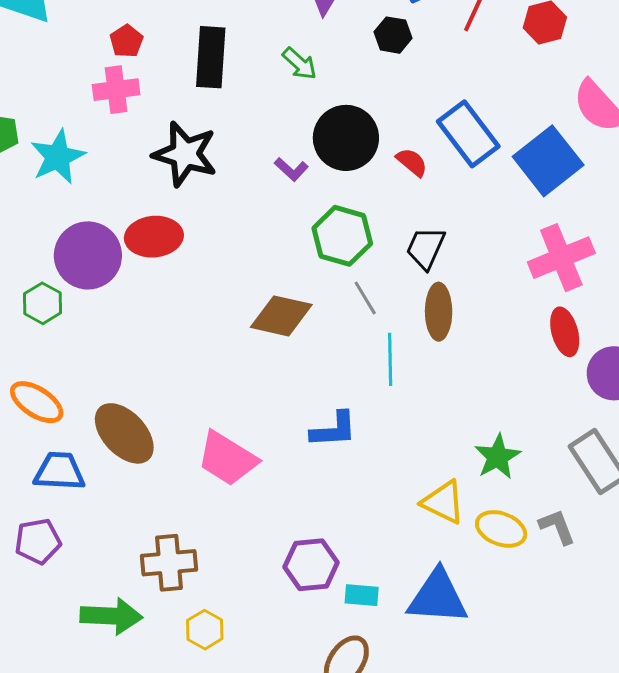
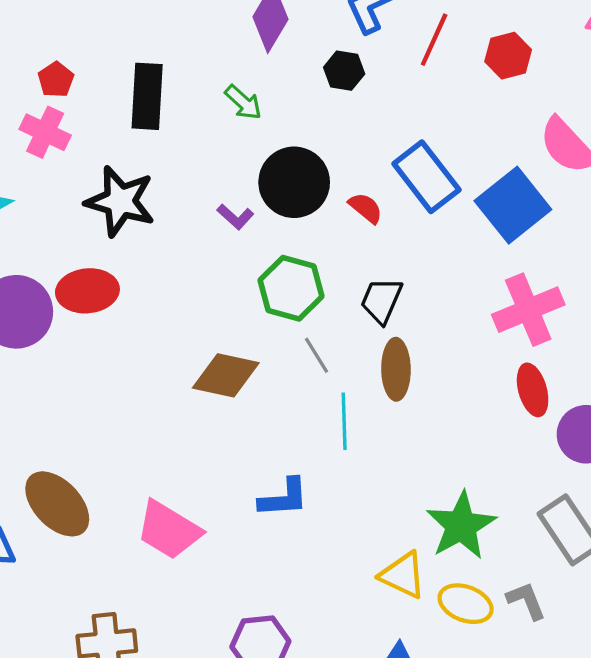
pink cross: (116, 90) -> (45, 132), turned 33
green star: (498, 457) -> (461, 526), size x1.4

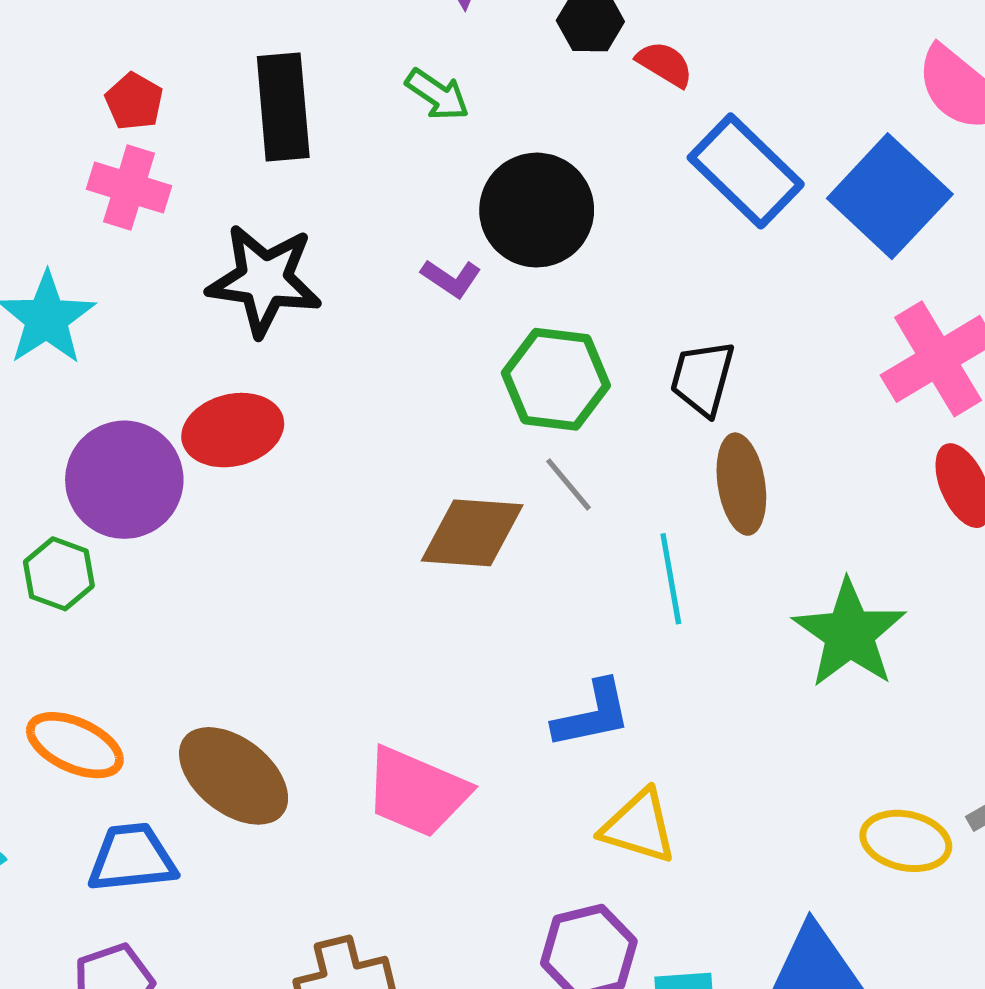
red semicircle: (366, 208) -> (665, 64), moved
gray line: (316, 355) -> (569, 484), moved
green star: (461, 526) -> (849, 634), moved
yellow triangle: (403, 575) -> (639, 827), moved

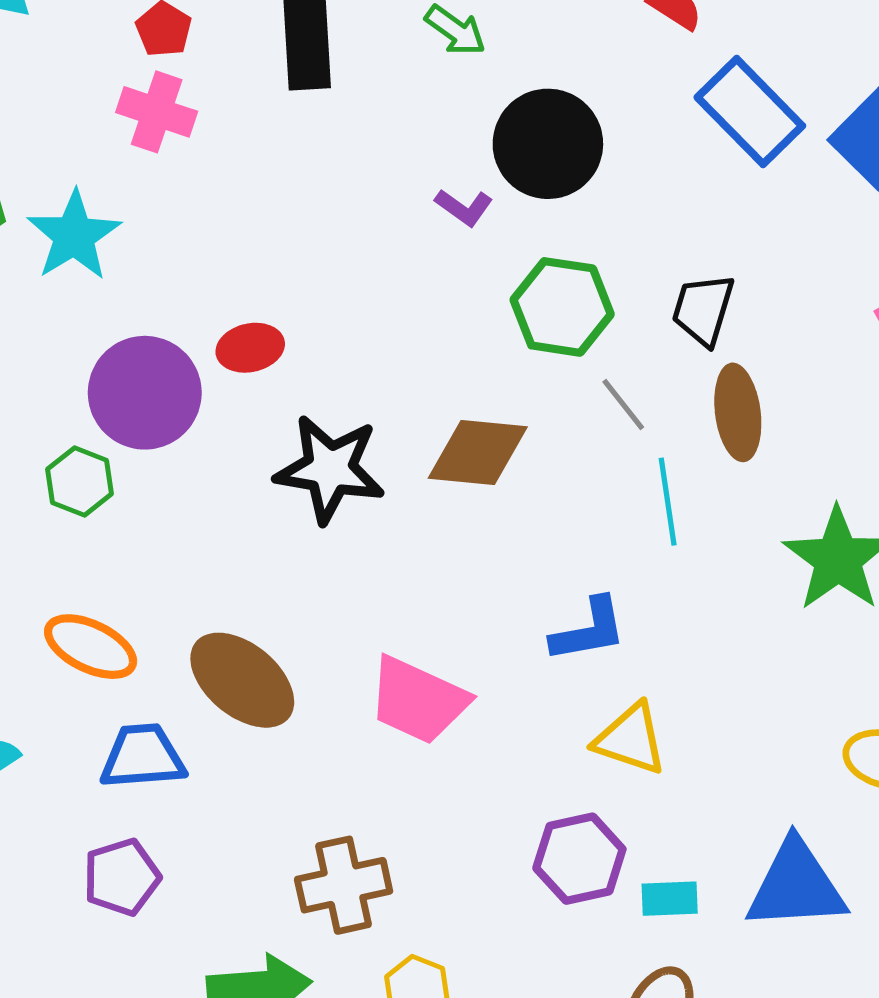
black star: (264, 280) -> (330, 469), moved
red ellipse: (233, 430) -> (250, 348), size x0.7
gray line: (569, 484) -> (623, 404), moved

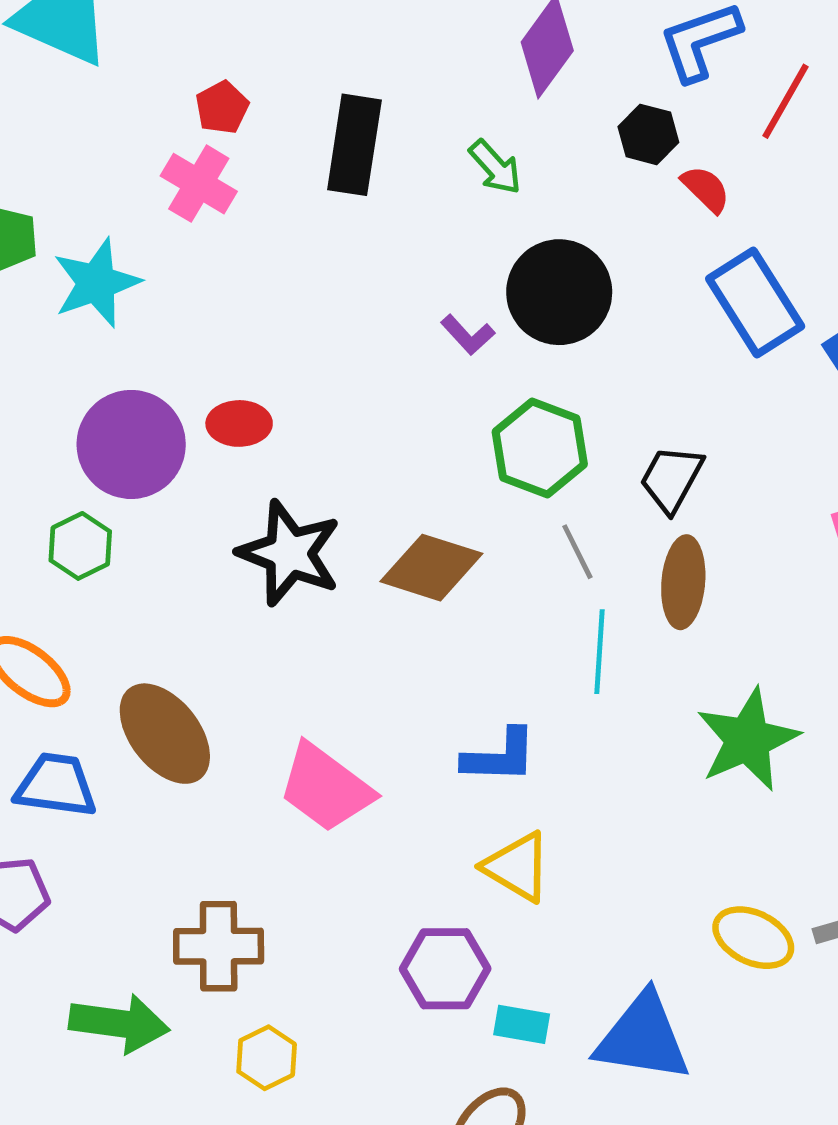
green hexagon: (80, 482) -> (80, 546), moved

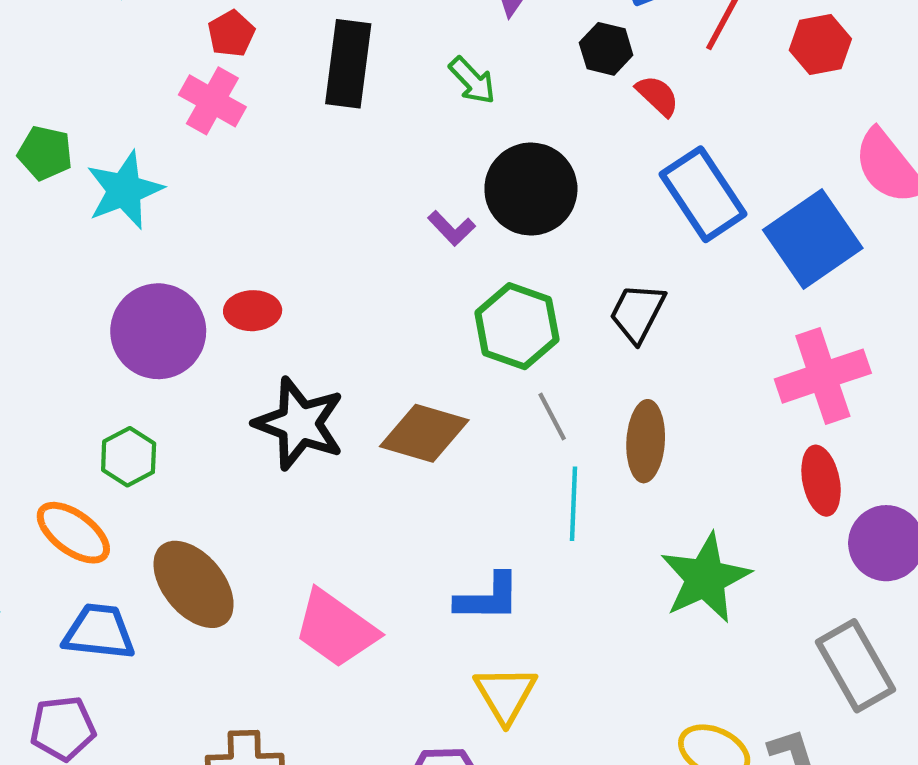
black trapezoid: (671, 479) -> (637, 313), moved
green hexagon: (80, 546) -> (129, 457), moved
yellow triangle: (517, 867) -> (505, 694), turned 30

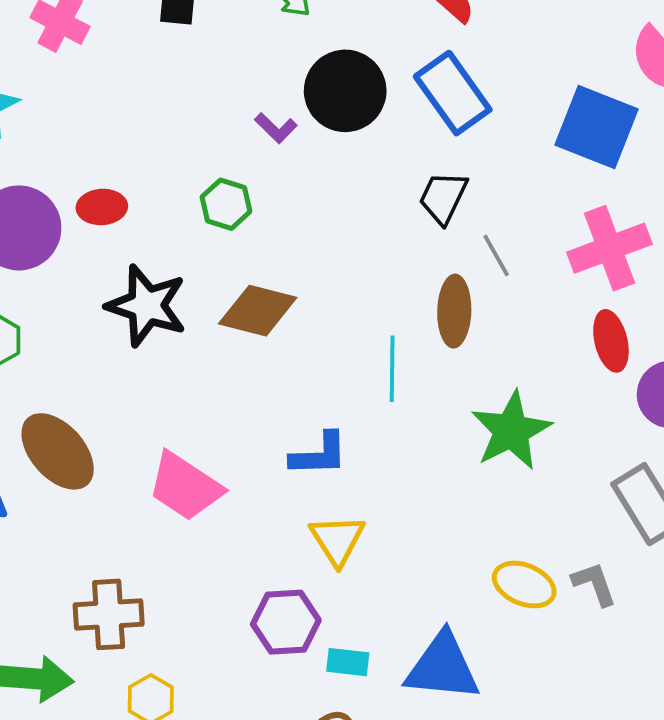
blue rectangle: (703, 194) -> (453, 93), moved
blue square: (813, 239) -> (596, 127), turned -32
green hexagon: (517, 326) -> (226, 204), moved, size x0.7
gray line: (552, 416) -> (496, 256), moved

